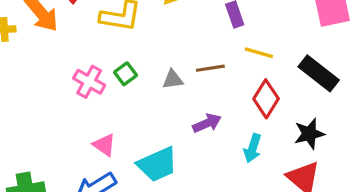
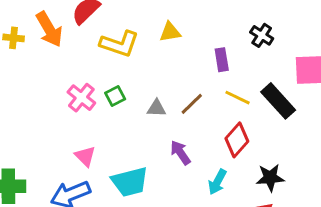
brown line: (210, 68) -> (192, 104), turned -45
black rectangle: (319, 73) -> (278, 101), moved
purple arrow: (207, 123) -> (180, 153), turned -110

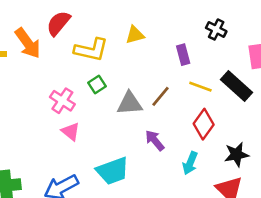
green square: (115, 96) -> (97, 85), moved
gray triangle: (156, 108) -> (130, 103), size x1.5
pink triangle: (85, 156) -> (71, 132), moved

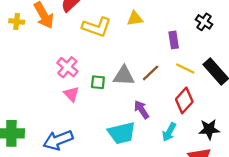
green square: (97, 85) -> (98, 82), moved, turned 32
cyan trapezoid: (113, 171) -> (122, 133), moved

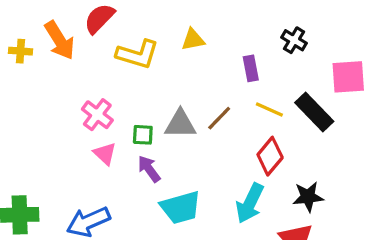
purple arrow: (142, 110) -> (149, 169), moved
cyan arrow: (169, 132) -> (250, 203), size x1.4

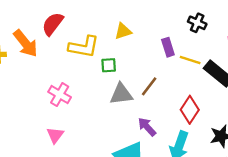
yellow line: (269, 110) -> (190, 60), moved
green square: (143, 135) -> (109, 65), moved
pink triangle: (105, 154) -> (55, 135), moved, turned 30
purple arrow: (149, 169) -> (147, 127), moved

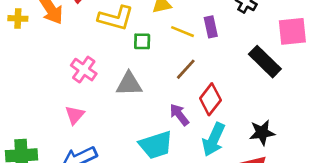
yellow line: (190, 60) -> (182, 32), moved
gray triangle: (121, 94) -> (129, 84), moved
red diamond: (190, 110) -> (210, 99), moved

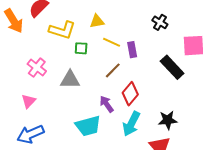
purple rectangle: (211, 27) -> (132, 50), moved

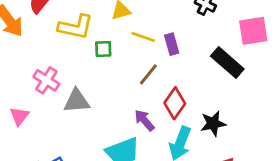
gray triangle: (70, 80) -> (77, 101), moved
pink triangle: (29, 101) -> (19, 116), moved
black star: (168, 120) -> (213, 123), moved

